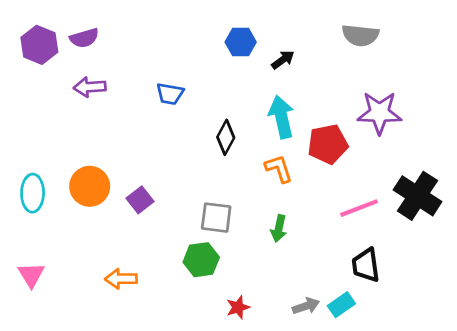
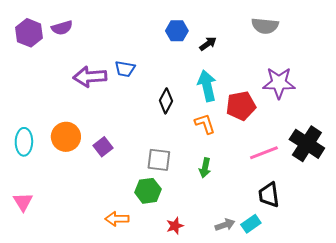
purple arrow: (90, 87) -> (90, 77), moved, size x1.4
orange arrow: (121, 279) -> (117, 219), moved

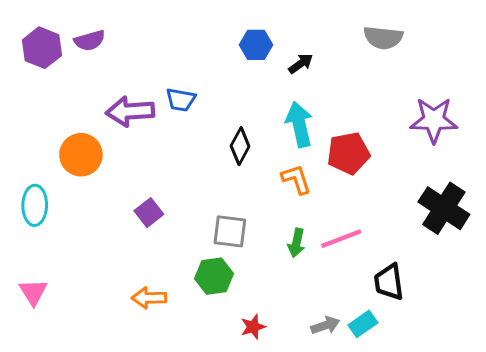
purple star: (279, 83) -> (434, 120), moved
orange circle: (66, 137) -> (81, 155), moved
pink line: (264, 153) -> (341, 239), moved
orange arrow: (117, 219) -> (149, 298), moved

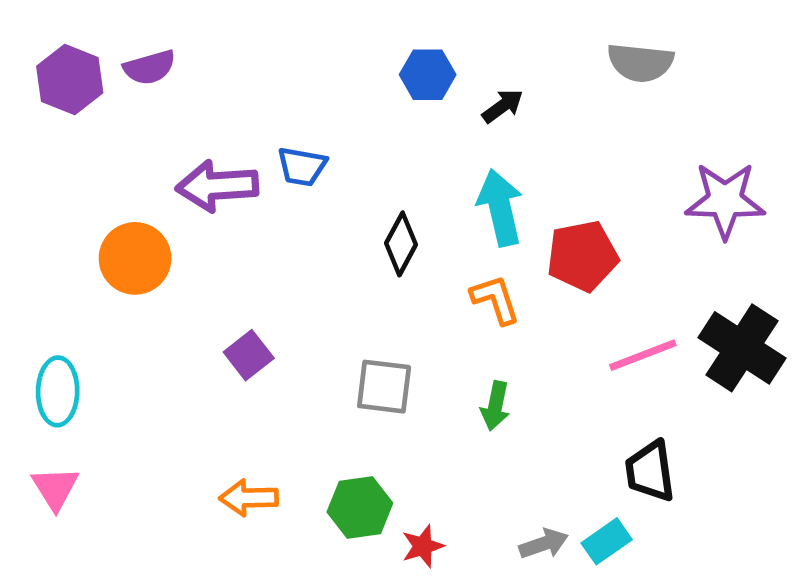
cyan ellipse: (35, 205) -> (58, 391), moved
pink line: (341, 239) -> (643, 355), moved
green hexagon: (214, 276) -> (360, 507), moved

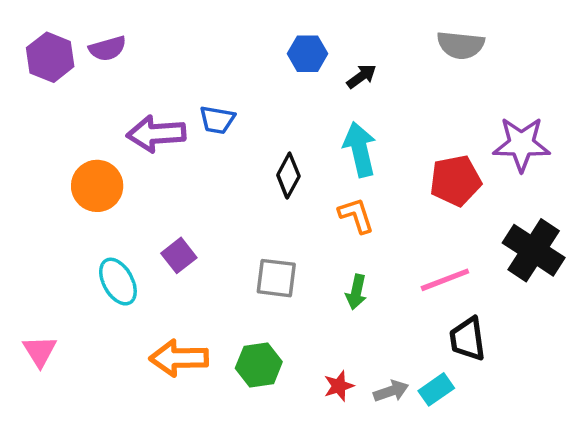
red pentagon: (582, 256) -> (455, 181), moved
pink line: (643, 355) -> (445, 280), moved
cyan ellipse: (58, 391) -> (118, 282), moved, turned -30
orange arrow: (249, 498) -> (179, 358), size x1.4
red star: (423, 546) -> (339, 386), moved

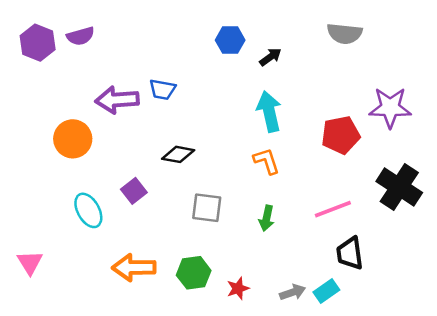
black diamond: (288, 175) -> (178, 154), moved, turned 72
red star: (339, 386) -> (238, 288), moved

